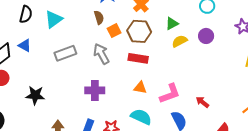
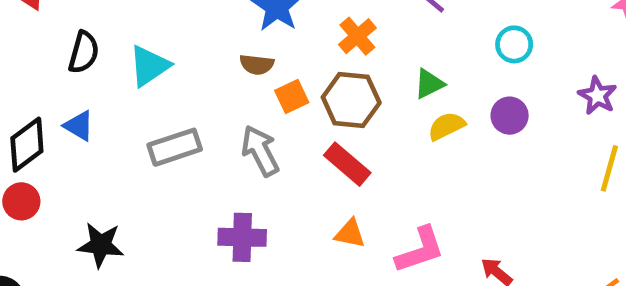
brown semicircle: (99, 17) -> (257, 65), turned 112
red rectangle: (138, 58) -> (347, 164), turned 30

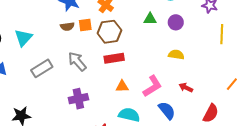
green triangle: (429, 84) -> (150, 19), moved, turned 40
orange square: (292, 97) -> (85, 25), moved, turned 32
yellow semicircle: (446, 126) -> (176, 55), moved, turned 49
red rectangle: (347, 164) -> (114, 58), turned -36

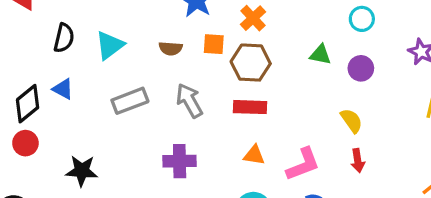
brown semicircle: (67, 26) -> (171, 48), moved
yellow semicircle: (176, 55) -> (352, 121), turned 35
red arrow: (186, 88) -> (358, 161), moved, turned -136

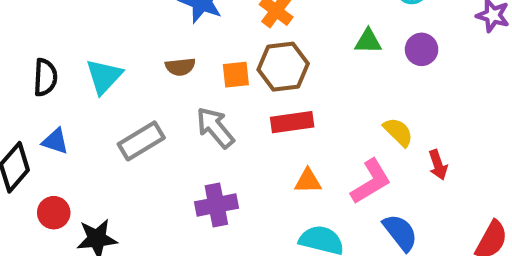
orange square: (214, 44) -> (236, 75), moved
yellow semicircle: (352, 121) -> (398, 132), moved
red circle: (25, 143) -> (54, 213), moved

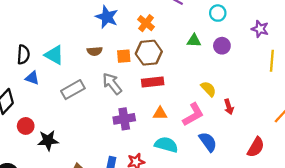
cyan triangle: (104, 76) -> (54, 55), turned -45
blue triangle: (55, 141) -> (32, 78), moved
purple cross: (216, 205) -> (124, 119), moved

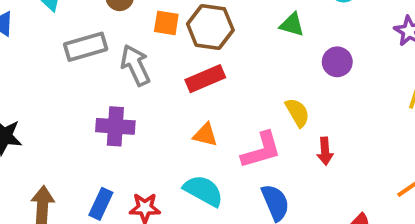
purple circle: (222, 46) -> (337, 62), moved
red rectangle: (153, 82) -> (205, 79), turned -30
gray rectangle: (73, 90) -> (86, 47), moved
purple cross: (124, 119) -> (115, 126), moved

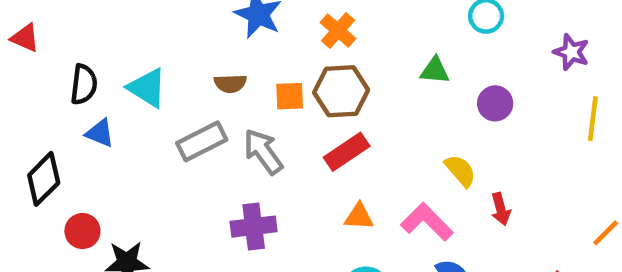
pink L-shape: (261, 150) -> (427, 222), turned -108

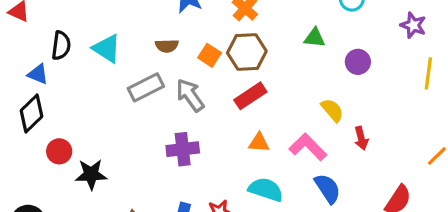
orange square: (290, 96) -> (210, 55), turned 35
blue triangle: (100, 133) -> (38, 74), moved

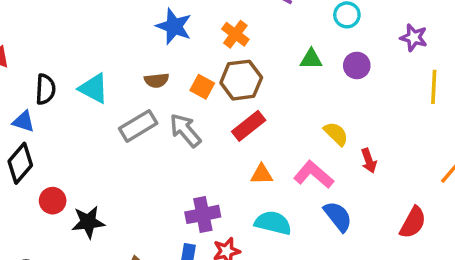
purple circle: (358, 62) -> (357, 65), moved
purple cross: (183, 149) -> (203, 214), moved

